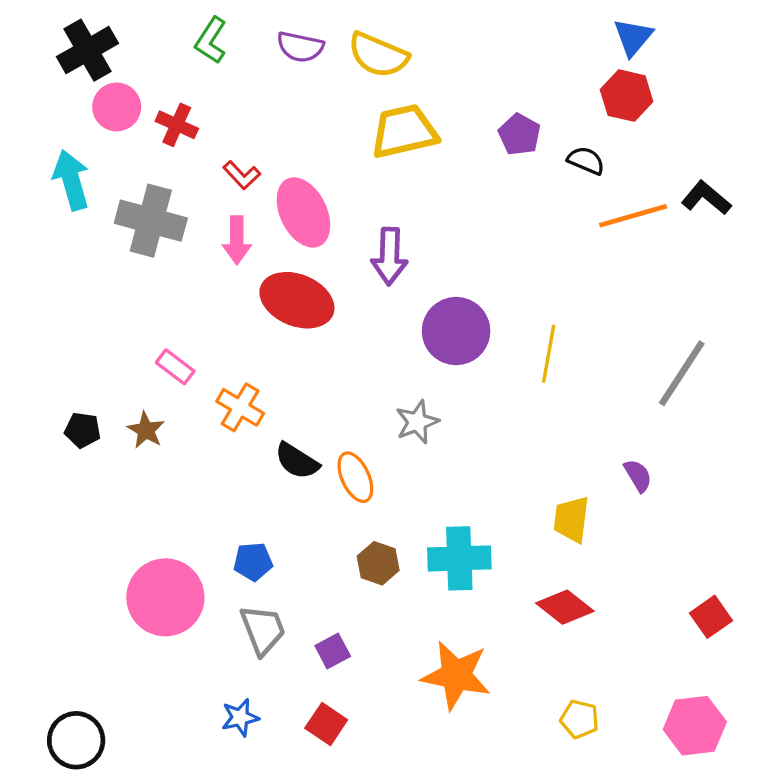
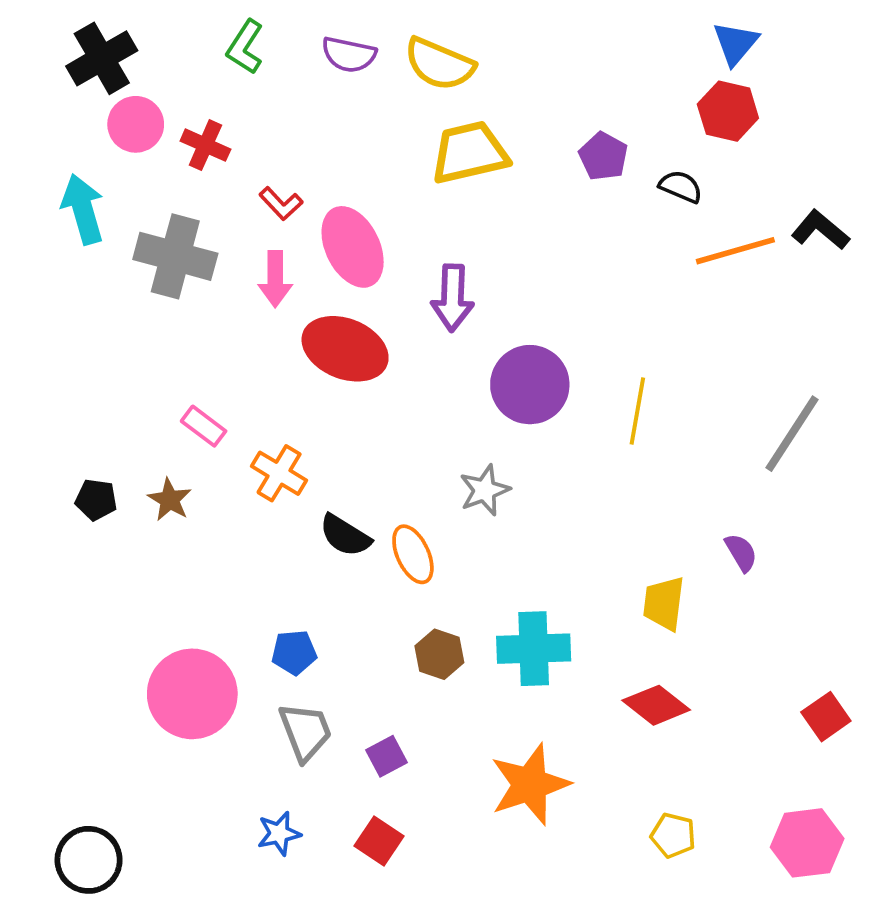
orange star: (456, 675) -> (530, 784), turned -30

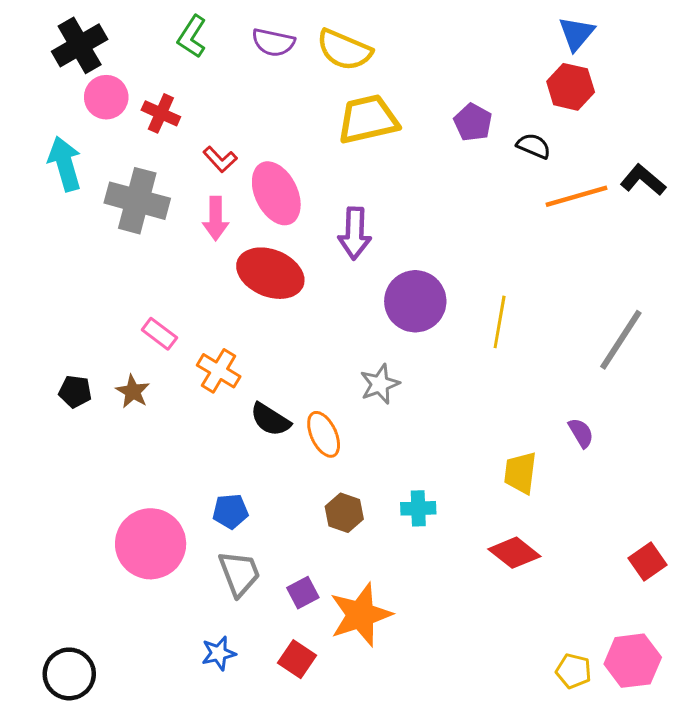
cyan cross: (534, 649) -> (418, 508), size x0.6
orange star: (530, 784) -> (361, 615), moved
yellow pentagon: (673, 835) -> (574, 671), moved

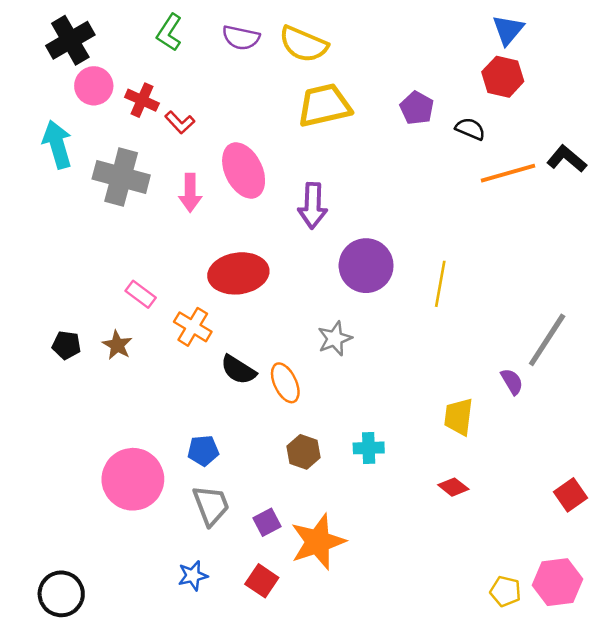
red L-shape: (220, 159) -> (180, 122), moved
red ellipse: (270, 273) -> (238, 273), moved, turned -30
gray line: (621, 340) -> (547, 340), moved
red diamond: (514, 553) -> (453, 487), size x0.7

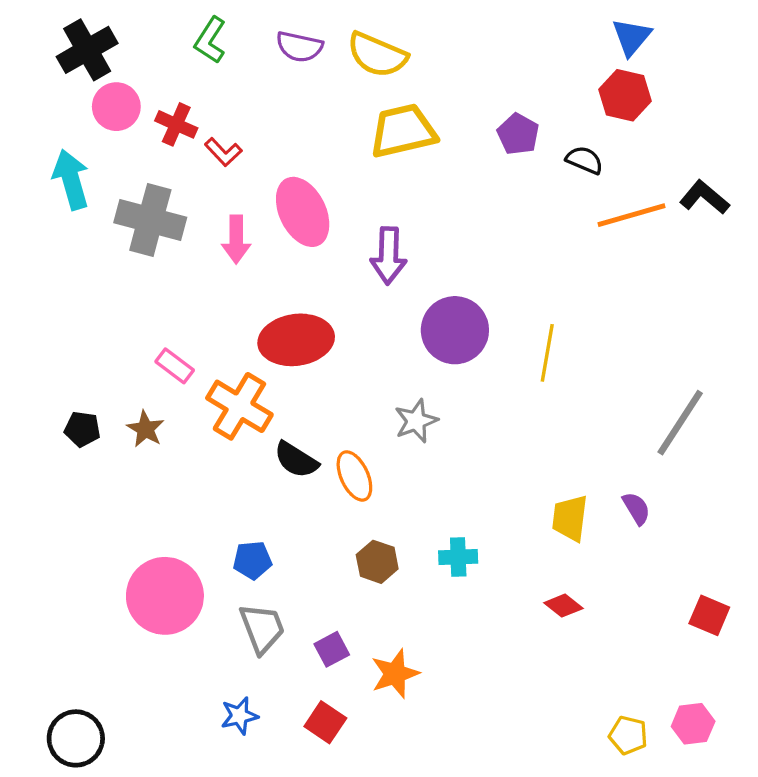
orange cross: (193, 327) -> (239, 406), size x1.4
purple semicircle: (512, 382) -> (636, 508), moved
red square: (571, 495) -> (709, 615), turned -32
orange star: (318, 542) -> (395, 674), size x0.7
pink hexagon: (558, 582) -> (693, 724), size x0.7

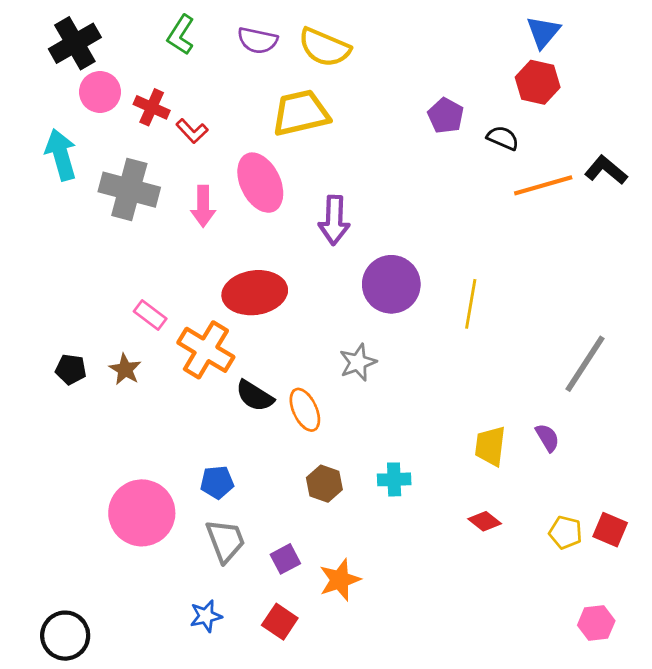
yellow trapezoid: (403, 131) -> (301, 113), moved
yellow pentagon: (628, 735) -> (566, 532), moved

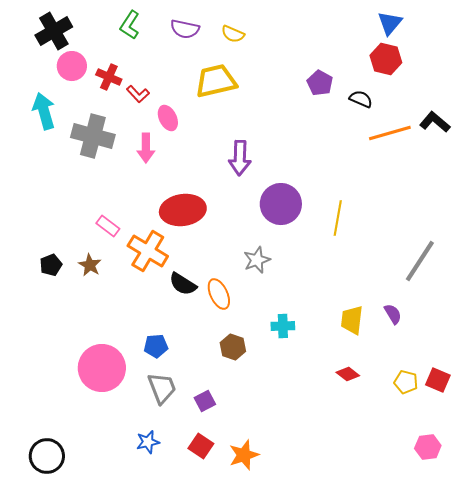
yellow semicircle: (324, 47) -> (233, 34), size x0.6
pink ellipse: (260, 183) -> (168, 118), moved, size x0.6
black pentagon: (71, 369) -> (51, 265), turned -30
cyan cross: (394, 479) -> (283, 326), moved
orange star: (340, 580) -> (244, 455), moved

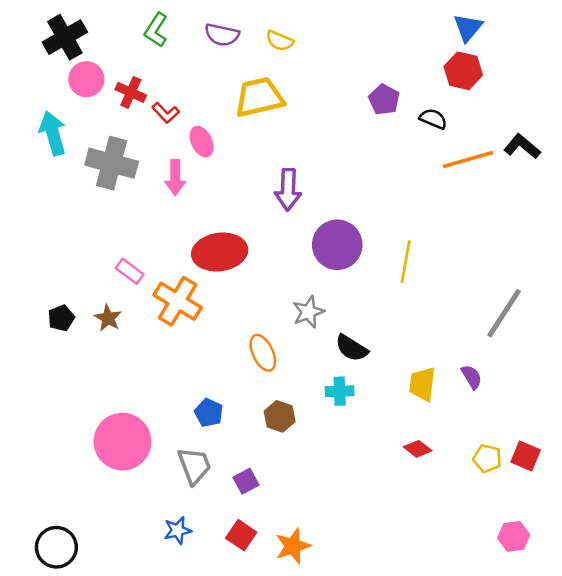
black semicircle: (183, 284) -> (352, 348), moved
blue pentagon: (156, 346) -> (209, 413), moved, turned 30

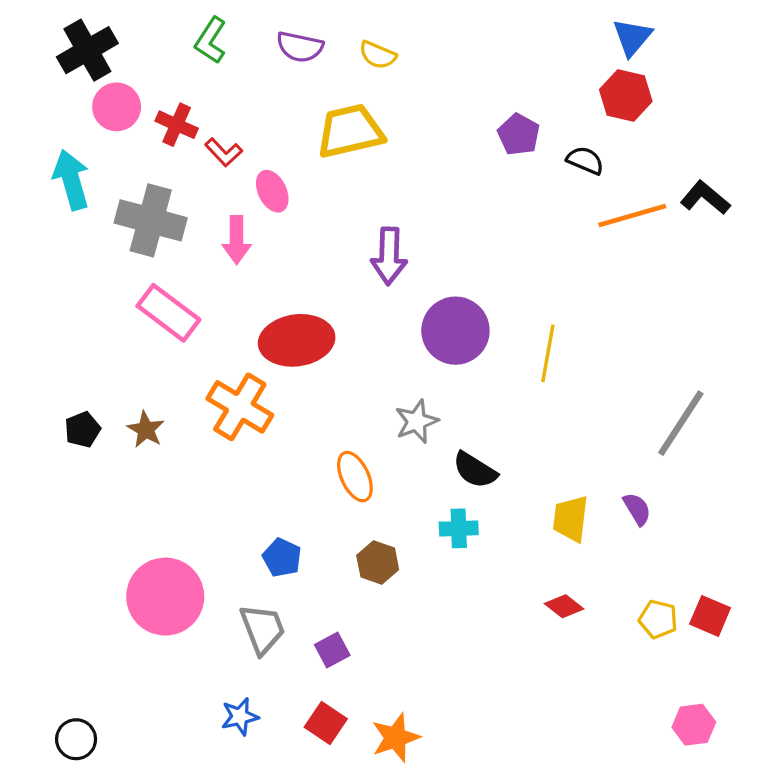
pink rectangle: (130, 271) -> (168, 313), moved, size x1.6
black circle: (56, 547) -> (76, 739), size x0.7

